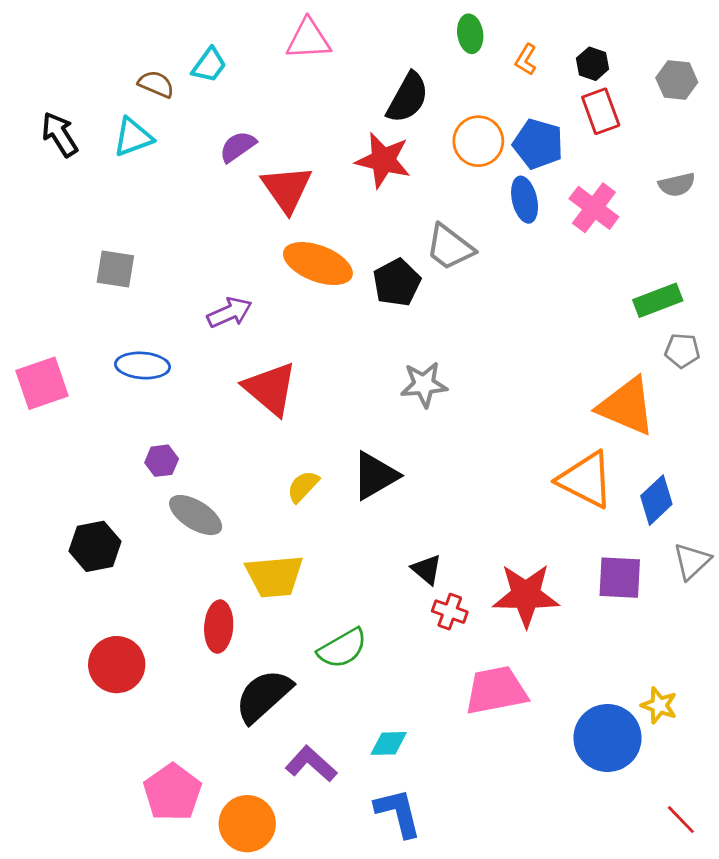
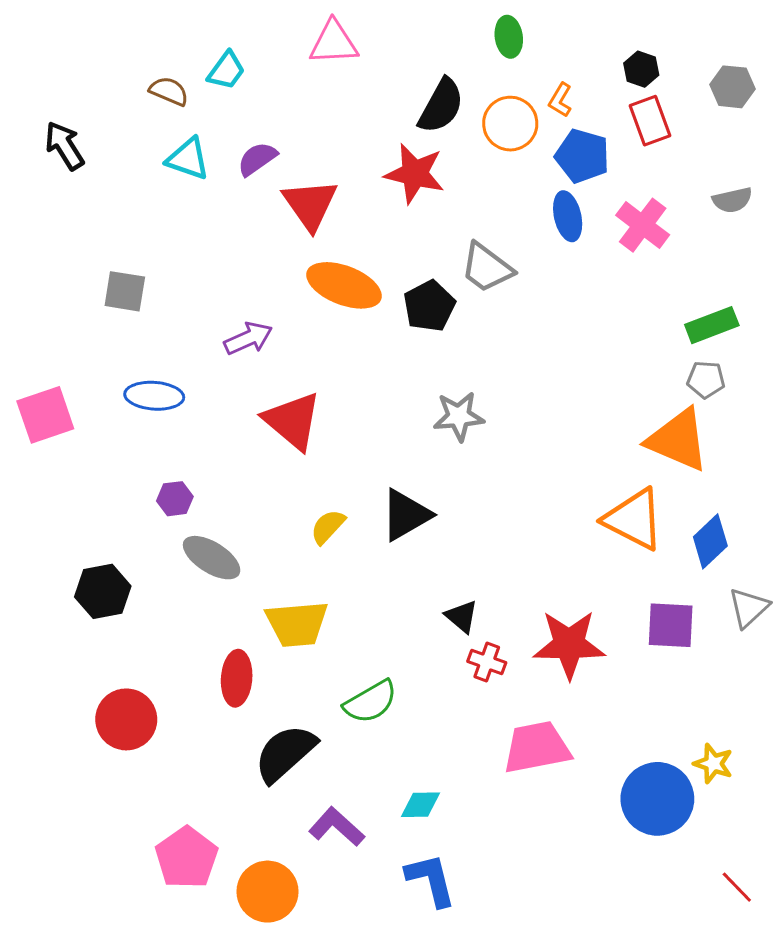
orange L-shape: (526, 60) -> (560, 100), moved
cyan triangle: (133, 137) -> (188, 159), moved, turned 39
orange circle: (478, 141) -> (510, 124), moved
gray pentagon: (682, 351) -> (706, 380), moved

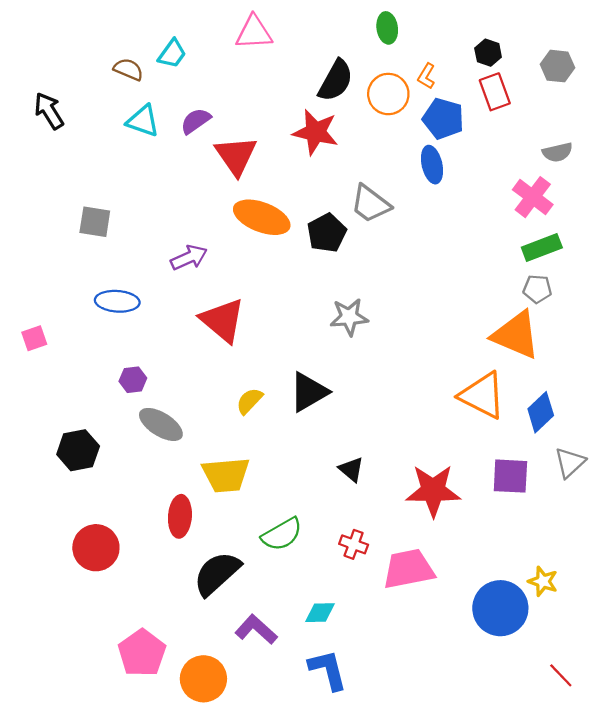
pink cross: (643, 225) -> (533, 197), moved
pink square: (45, 415) -> (34, 338), moved, size x0.6
red cross: (487, 662) -> (354, 544), moved

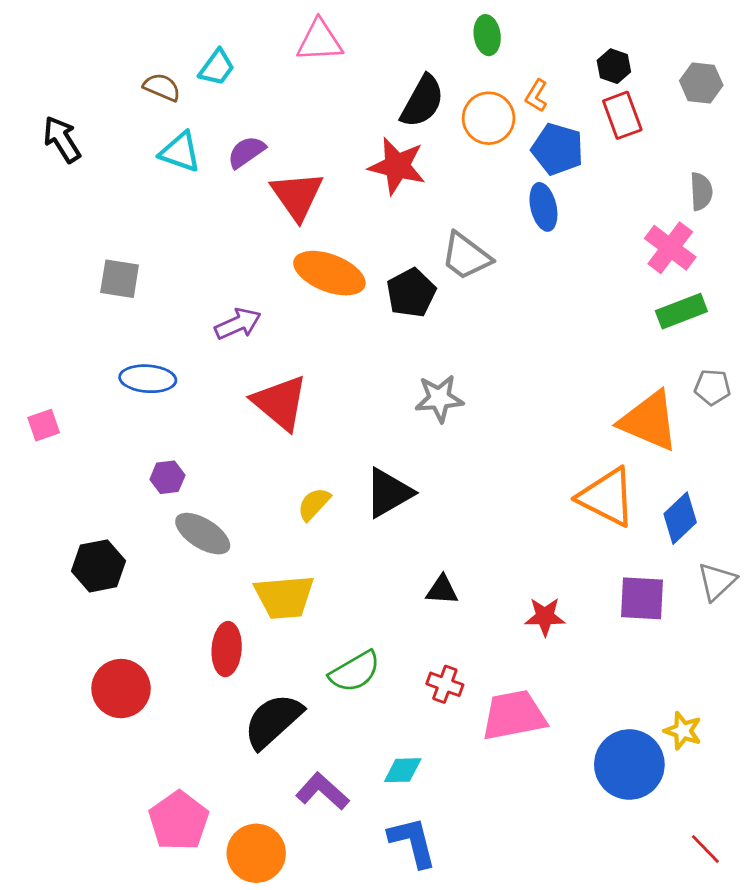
gray semicircle: (557, 152) -> (701, 191), turned -80
gray pentagon: (537, 289) -> (712, 387), moved
black triangle: (351, 469) -> (442, 590), turned -36
red star: (433, 491) -> (545, 617), size x0.6

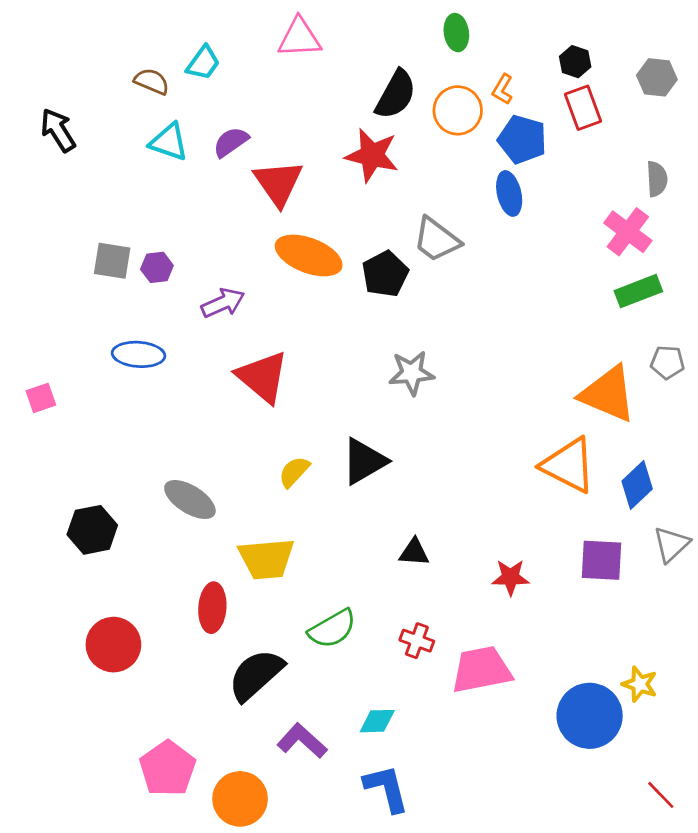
purple hexagon: (167, 477) -> (157, 267), moved

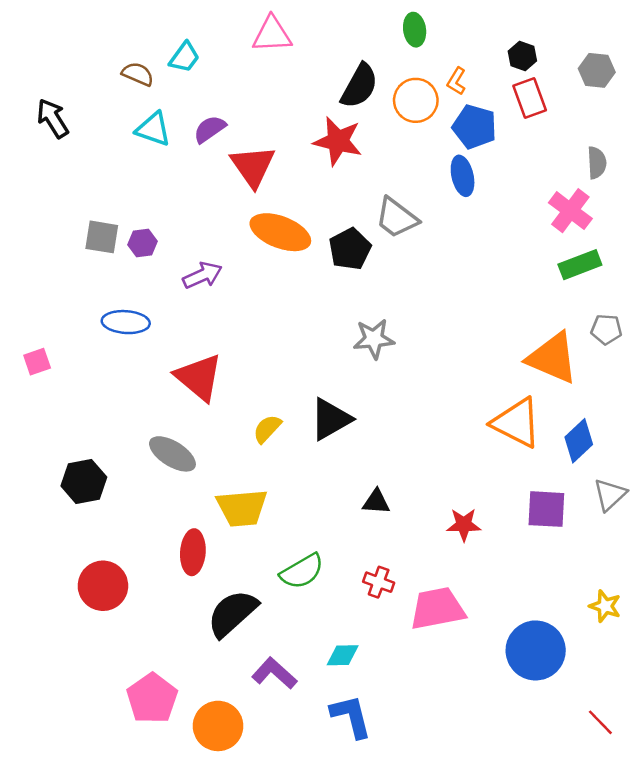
red triangle: (262, 377) -> (199, 377), moved
yellow star: (640, 684) -> (605, 606), moved

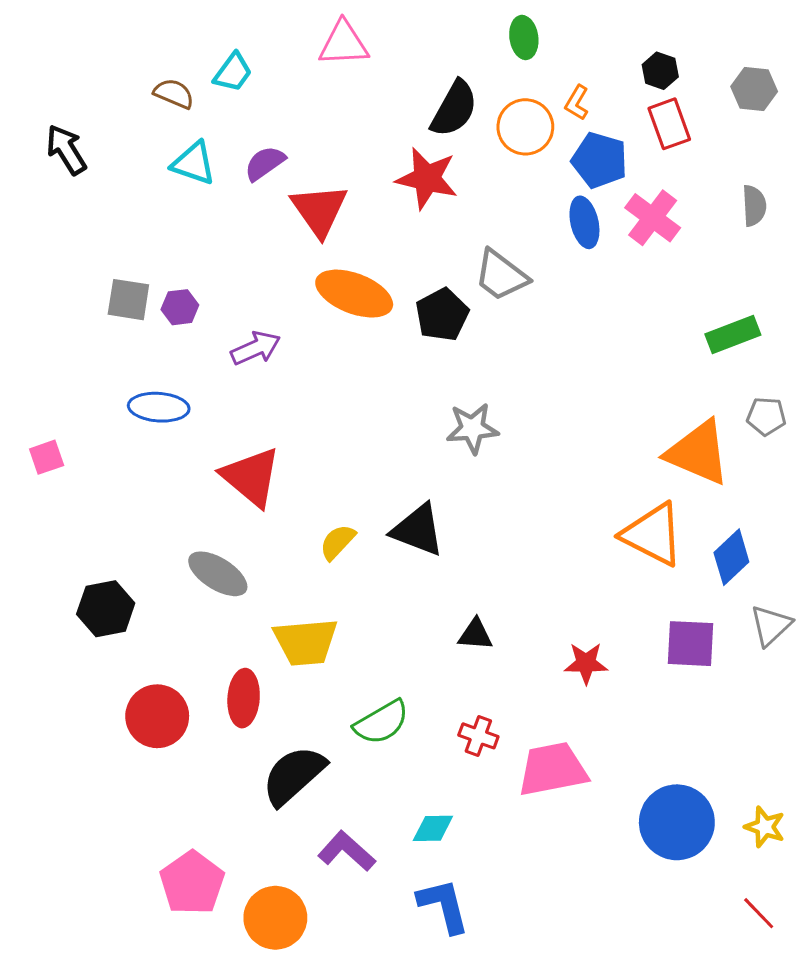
pink cross: (570, 211) -> (653, 218), moved
black triangle: (331, 419) -> (418, 530), turned 51
red circle: (103, 586) -> (157, 716), moved
yellow star: (605, 606) -> (765, 827), moved

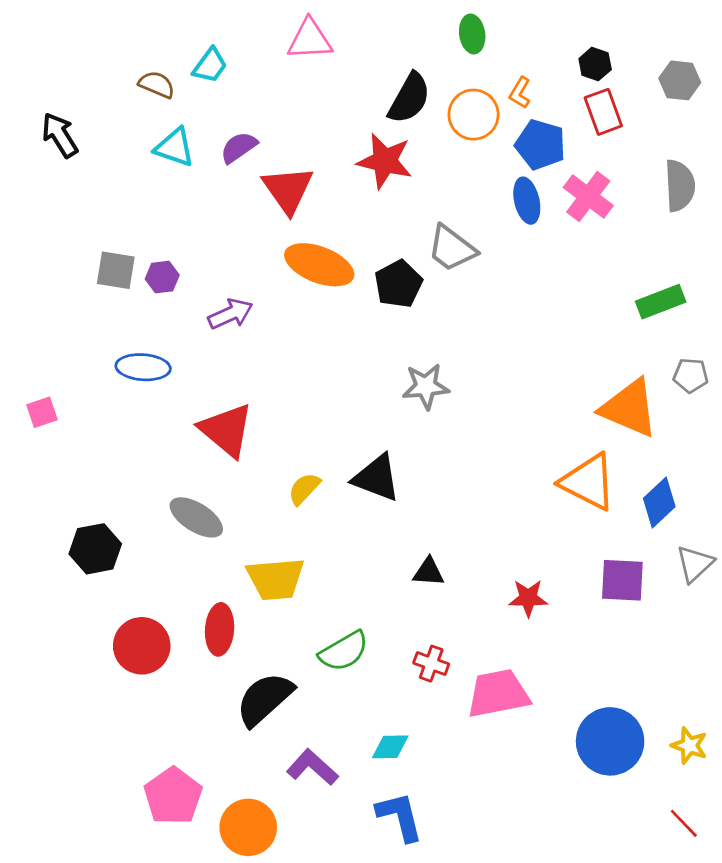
gray semicircle: (754, 206) -> (680, 186), size x1.4

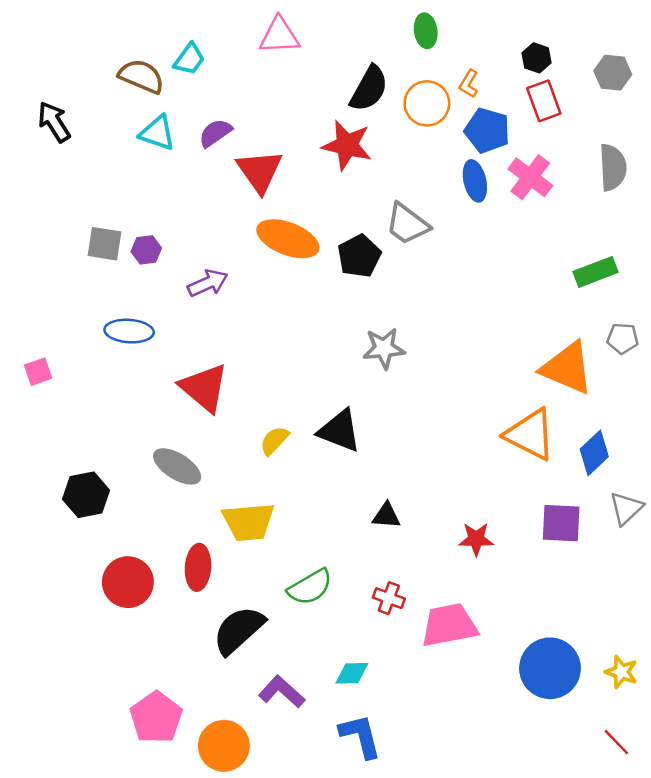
brown semicircle: (157, 85) -> (141, 76), size x1.4

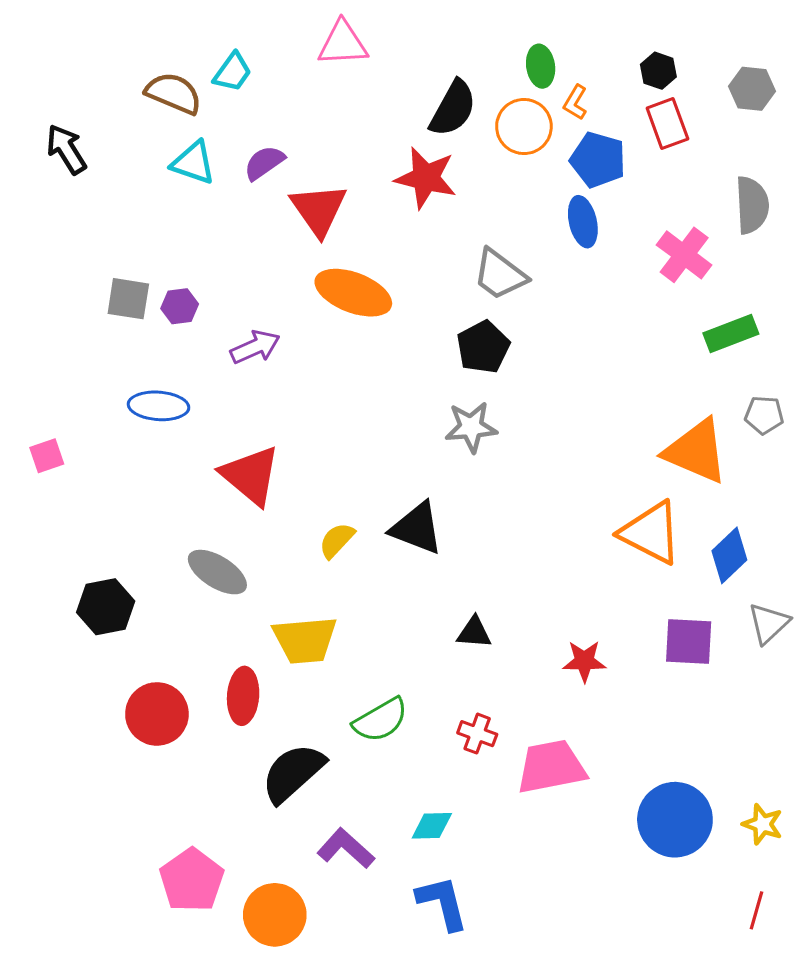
green ellipse: (426, 31) -> (541, 66), moved
pink cross: (530, 177) -> (684, 255), moved
black pentagon: (359, 256) -> (483, 347), moved
red line: (616, 742) -> (757, 910), turned 60

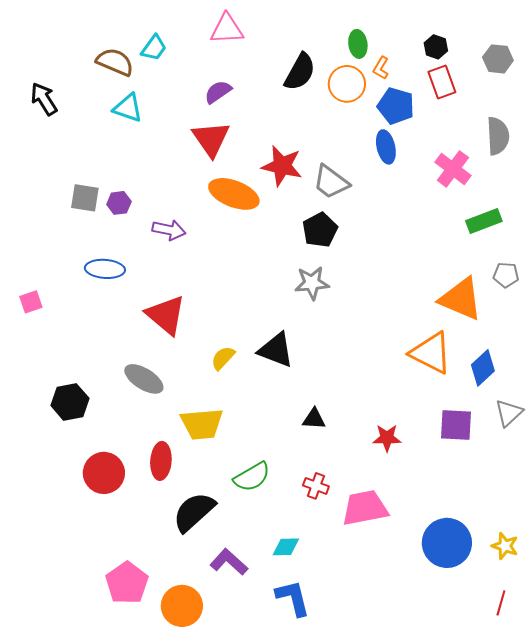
purple semicircle: (264, 163) -> (218, 92), moved
red star: (426, 178) -> (282, 166), moved
purple arrow: (255, 347) -> (169, 230), turned 36

